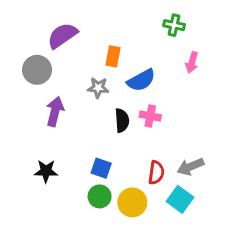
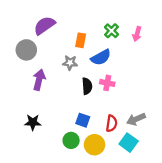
green cross: (174, 25) -> (112, 31), moved, turned 32
pink arrow: (192, 62) -> (137, 34), moved
blue square: (101, 168) -> (83, 120), moved

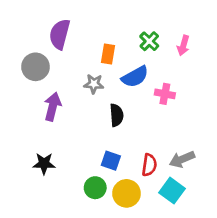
purple semicircle: (44, 25) -> (60, 34), turned -40
pink cross: (107, 83) -> (165, 94), moved

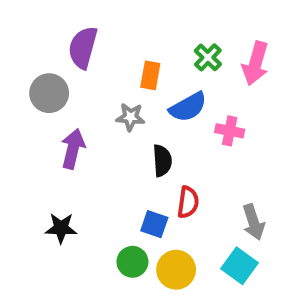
pink arrow: (183, 45) -> (255, 63), size x1.5
gray arrow: (182, 159) -> (253, 222), turned -85
red semicircle: (149, 165) -> (188, 202), moved

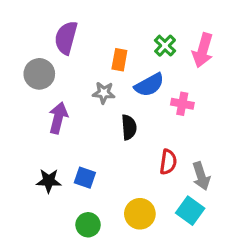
red semicircle: (188, 202) -> (168, 162), moved
blue square: (154, 224) -> (85, 178), moved
green circle: (132, 262) -> (88, 225), moved

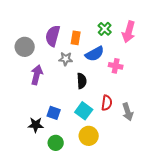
purple semicircle: (66, 38) -> (53, 36), moved
black star: (49, 181) -> (36, 125), moved
cyan square: (190, 211) -> (84, 111), moved

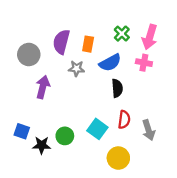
pink cross: (116, 66) -> (144, 63), moved
black semicircle: (82, 81) -> (117, 88), moved
blue square: (54, 113) -> (22, 131), moved
yellow circle: (89, 136) -> (118, 158), moved
green circle: (56, 143) -> (65, 136), moved

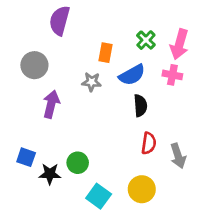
purple semicircle: (61, 42) -> (60, 21), moved
cyan square: (97, 129) -> (99, 196), moved

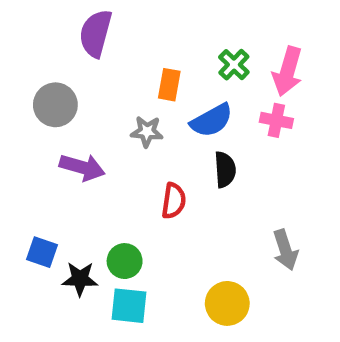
purple arrow: (51, 104) -> (82, 167), turned 92
red semicircle: (149, 143) -> (174, 201), moved
cyan square: (99, 196) -> (129, 306), moved, turned -30

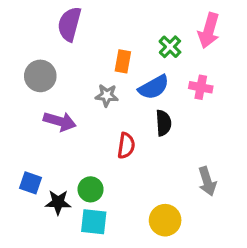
pink arrow: (288, 71) -> (209, 31), moved

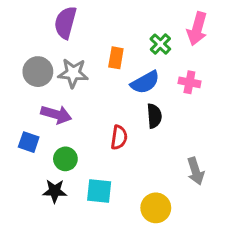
gray star: (107, 95) -> (73, 73), moved, size x1.4
blue square: (31, 183) -> (29, 142), moved
green circle: (91, 189) -> (65, 159), moved
cyan square: (94, 222) -> (99, 191), moved

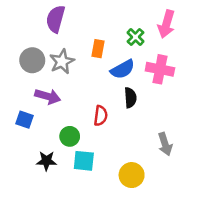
gray star: (73, 73) -> (62, 62), turned -30
pink cross: (189, 82) -> (160, 69), size x1.5
green circle: (65, 159) -> (70, 136), moved

